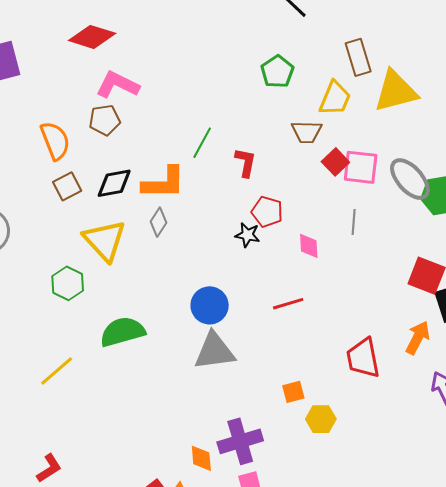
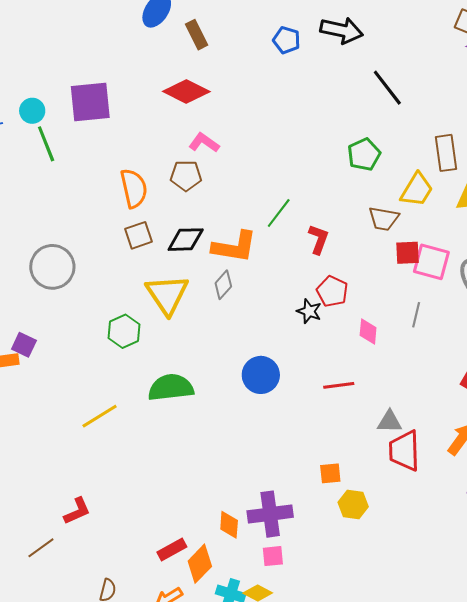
pink L-shape: (117, 85) -> (204, 143), size x0.7
red square: (335, 162) -> (407, 253), turned 32
gray triangle: (214, 351) -> (390, 422), moved, size x0.6

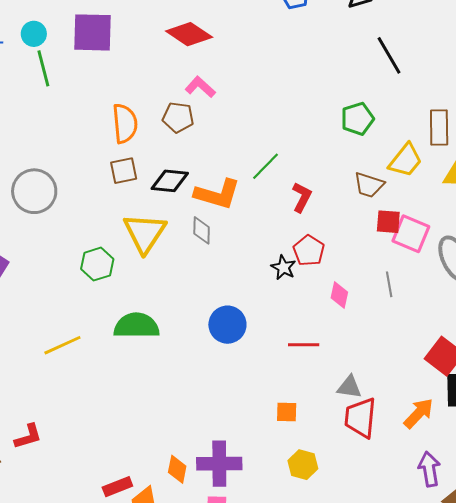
gray diamond: (223, 285) -> (202, 230), turned -48
gray line: (416, 315) -> (389, 284), turned -30
orange square: (330, 473) -> (287, 412), moved

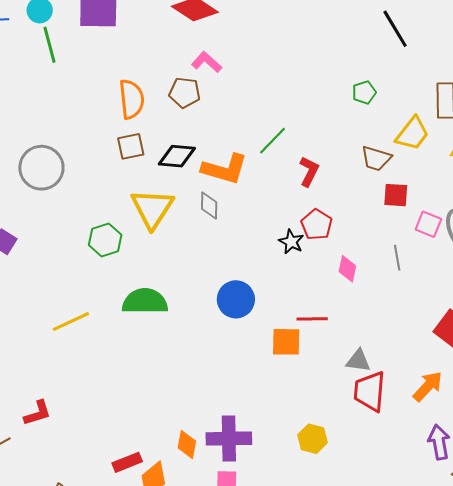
green pentagon: (357, 119) -> (364, 92), size x0.7
pink square: (411, 234) -> (428, 224), moved, size x0.7
orange square: (287, 412) -> (286, 342), moved, size x1.4

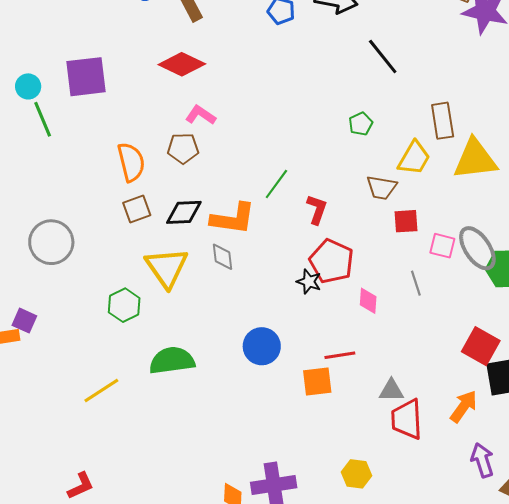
red pentagon: (317, 225) -> (332, 261), size x1.4

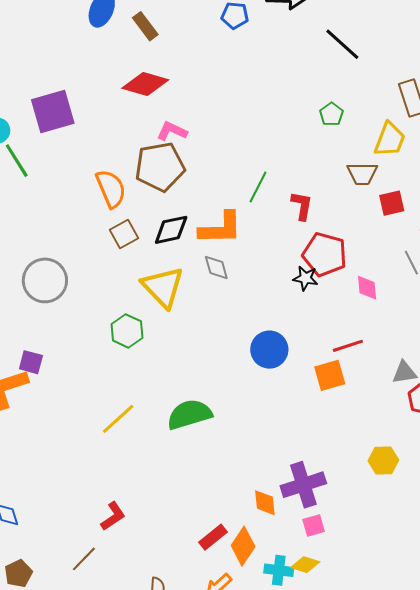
brown pentagon: (183, 148) -> (160, 167), size x1.6
green semicircle: (172, 360) -> (189, 414), moved

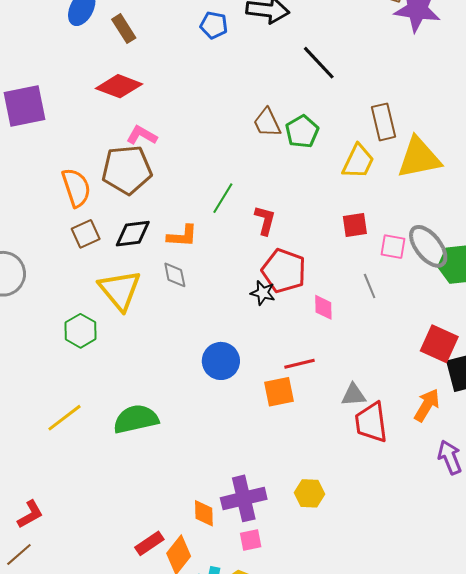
green pentagon: (331, 114) -> (302, 132), size x1.4
brown trapezoid: (362, 174) -> (267, 123), moved, turned 60
orange L-shape: (221, 228) -> (182, 236), size x0.7
yellow hexagon: (383, 460) -> (310, 493), moved
red L-shape: (113, 516) -> (30, 514), moved

